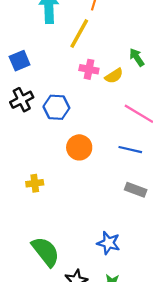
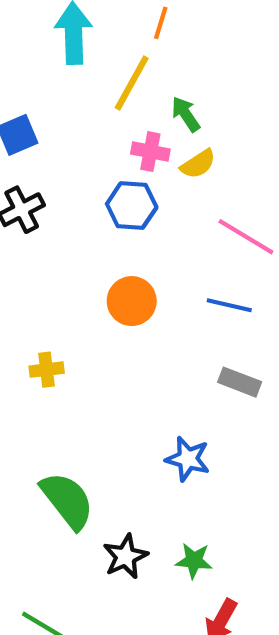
green arrow: (137, 57) -> (186, 114), moved
blue hexagon: (56, 107) -> (132, 206), moved
blue star: (109, 243) -> (188, 459), moved

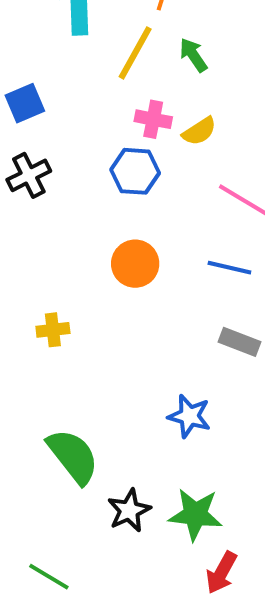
green arrow: (186, 114) -> (193, 55), moved
green star: (194, 561) -> (195, 514), size x1.5

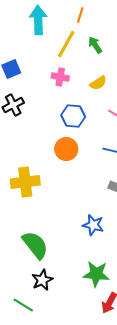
pink cross: (153, 119) -> (60, 77), moved
blue hexagon: (135, 171) -> (73, 116), moved
yellow cross: (53, 330) -> (25, 182), size x1.8
black star: (129, 510) -> (42, 280), moved

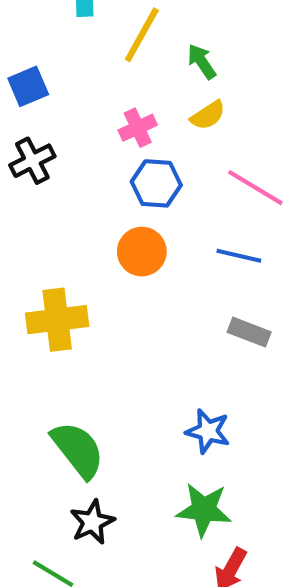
green arrow: (95, 45) -> (202, 62), moved
pink cross: (60, 77) -> (138, 128), moved, turned -36
blue star: (93, 225) -> (208, 431), moved

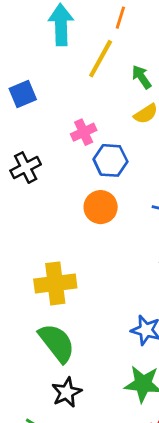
pink cross: (138, 128) -> (84, 132), moved
black cross: (32, 161) -> (26, 168), moved
yellow cross: (57, 320) -> (55, 283), moved

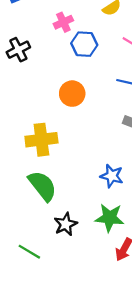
orange circle: (101, 207) -> (72, 94), moved
black star: (67, 392) -> (66, 224), moved

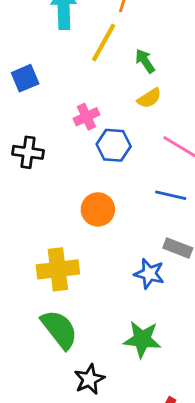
black cross: (18, 50) -> (28, 152), turned 35
blue star: (112, 176) -> (149, 274), moved
green star: (110, 218) -> (142, 339), moved

